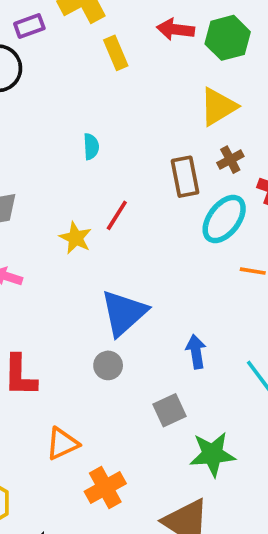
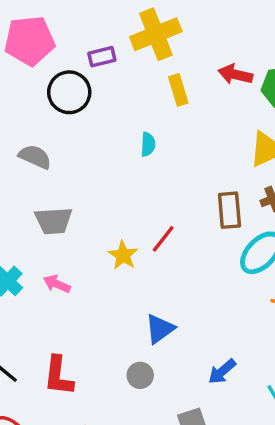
cyan semicircle: (91, 147) -> (148, 144), moved
blue triangle: (124, 313) -> (160, 329), size x0.7
blue arrow: (196, 352) -> (222, 371), turned -128

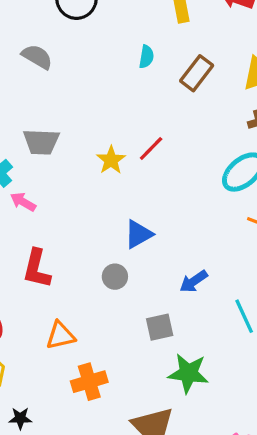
brown rectangle: (229, 210) -> (197, 73), moved, turned 36
gray trapezoid: (54, 221) -> (41, 142), moved
pink arrow: (57, 284) -> (23, 202), moved

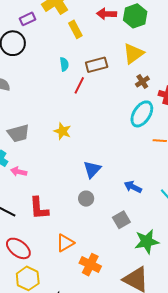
brown rectangle: (197, 73) -> (97, 65), turned 55
red line: (151, 148) -> (79, 85), moved
blue arrow: (194, 281) -> (133, 187), turned 78
orange cross: (89, 382) -> (90, 265), turned -30

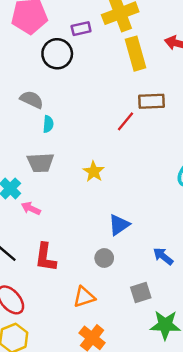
yellow rectangle: (75, 29) -> (135, 54), size x1.5
cyan semicircle: (64, 64) -> (48, 124), moved
orange triangle: (65, 243) -> (84, 297), moved

